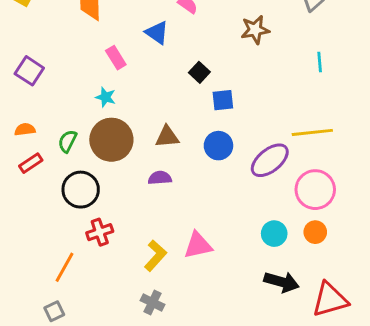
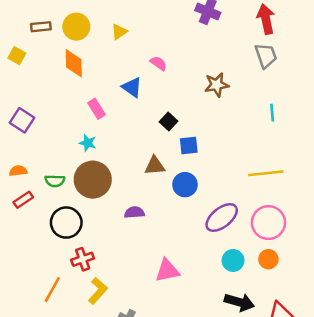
brown triangle: (167, 137) -> (155, 166), moved
green semicircle: (67, 141) -> (55, 181), turned -114
purple ellipse: (270, 160) -> (222, 217), moved
yellow L-shape: (155, 256) -> (98, 291), moved

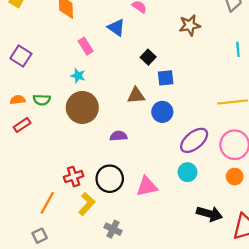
green semicircle: (55, 181) -> (42, 100), moved
black circle: (66, 223) -> (110, 179), moved
cyan circle: (233, 260) -> (188, 172), moved

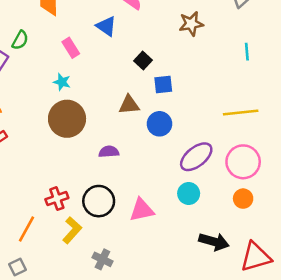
green semicircle: (42, 100) -> (20, 40), moved, turned -63

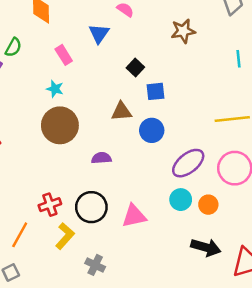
blue triangle: (106, 26) -> (99, 34), turned 30
orange circle: (243, 199) -> (208, 205), moved

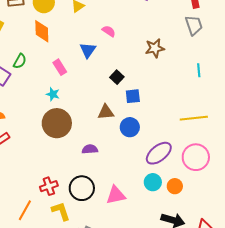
yellow L-shape: (65, 236) -> (61, 211), turned -60

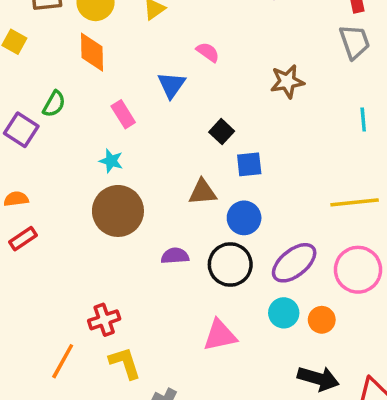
black circle: (82, 188) -> (230, 265), moved

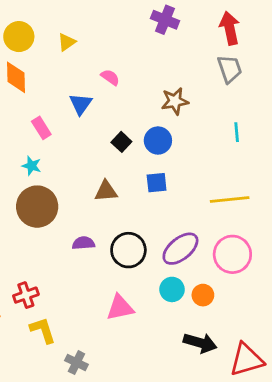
blue square: (249, 164) -> (157, 183), moved
blue circle: (244, 218) -> (158, 141), moved

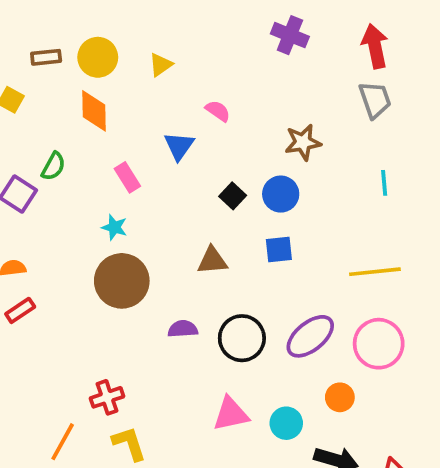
cyan circle: (172, 289) -> (286, 423), moved

